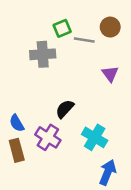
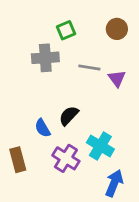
gray line: (84, 40) -> (89, 67), moved
blue semicircle: (17, 123) -> (43, 128), moved
purple cross: (48, 137) -> (66, 158), moved

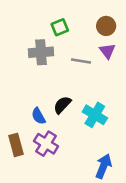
purple triangle: (117, 78) -> (107, 51), moved
cyan cross: (100, 146) -> (95, 115), moved
purple cross: (66, 158) -> (46, 144), moved

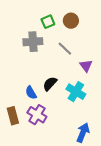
brown circle: (106, 26) -> (71, 21), moved
purple triangle: (107, 51) -> (86, 66), moved
gray line: (81, 61) -> (65, 49), turned 35

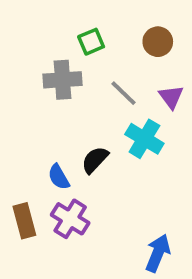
brown circle: (71, 21) -> (158, 42), moved
purple triangle: (86, 66) -> (171, 97), moved
cyan cross: (76, 92) -> (144, 139), moved

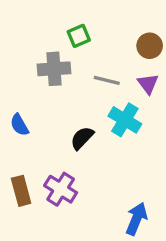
brown circle: (158, 42) -> (150, 46), moved
gray line: (123, 93) -> (107, 80), turned -30
blue semicircle: (59, 177) -> (19, 125), moved

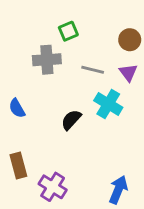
purple cross: (61, 189) -> (53, 187), moved

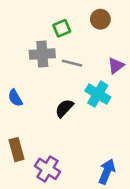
brown circle: (130, 40) -> (100, 19), moved
gray line: (93, 70) -> (72, 63), moved
purple triangle: (128, 73) -> (116, 66), turned 30

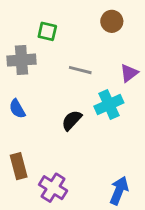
green square: (62, 28) -> (47, 31), moved, turned 36
gray cross: (42, 54) -> (21, 60), moved
cyan cross: (98, 94) -> (109, 104), turned 35

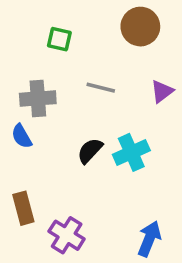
brown circle: (112, 21) -> (140, 27), size x1.4
gray cross: (21, 60) -> (38, 98), moved
cyan cross: (109, 104) -> (131, 152), moved

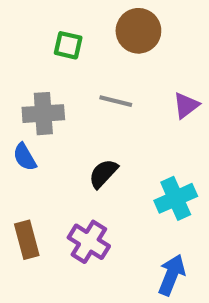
brown circle: (140, 27) -> (138, 31), moved
cyan cross: (131, 152) -> (176, 198), moved
purple cross: (67, 235) -> (89, 242), moved

